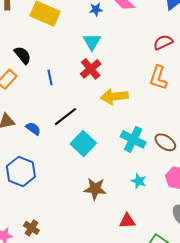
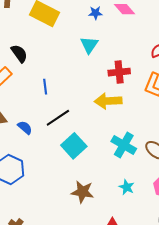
red cross: (91, 69) -> (119, 72), moved, turned 30
blue line: (50, 77) -> (45, 87), moved

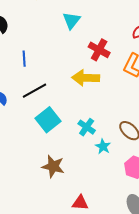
red cross: (119, 72) -> (99, 50), turned 30
cyan cross: (124, 145) -> (87, 127), moved, size x0.7
cyan star: (127, 187) -> (103, 146), moved

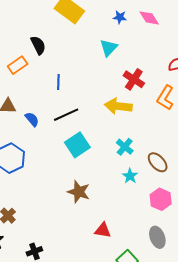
cyan cross: (87, 127) -> (125, 147), moved

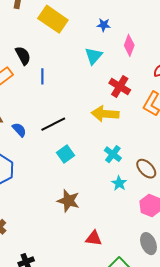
pink diamond: (149, 18) -> (129, 45), moved, turned 55
blue line: (58, 82) -> (42, 76), moved
cyan square: (77, 145) -> (65, 154), size x0.7

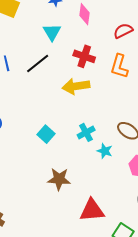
black line: (53, 124) -> (38, 64), moved
cyan cross: (113, 154) -> (86, 132), moved, turned 36
red triangle: (94, 238) -> (92, 210), size x1.5

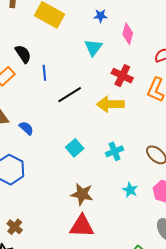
black line: (38, 64) -> (70, 95), moved
cyan star: (105, 151) -> (130, 190), moved
red triangle: (92, 210) -> (82, 226), moved

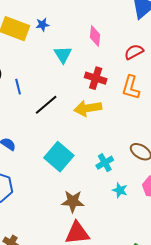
blue star: (100, 16) -> (42, 25), moved
cyan square: (75, 148) -> (59, 157), size x1.6
cyan cross: (115, 151) -> (105, 163), moved

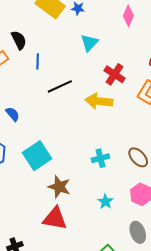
pink diamond: (95, 36) -> (128, 16), moved
cyan square: (59, 157) -> (37, 156), moved
cyan star: (120, 190) -> (105, 202), moved

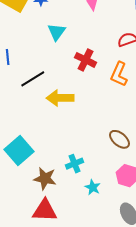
yellow arrow: (99, 101) -> (60, 98), moved
cyan cross: (100, 158) -> (75, 164), moved

